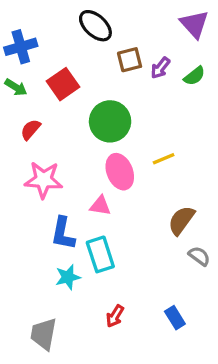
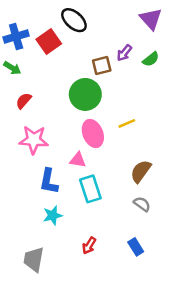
brown square: (130, 60) -> (102, 65), moved
red square: (63, 84) -> (49, 42), moved
cyan rectangle: (100, 254) -> (90, 189), moved
gray semicircle: (199, 256) -> (142, 204), moved

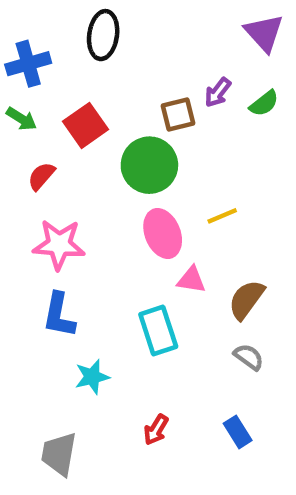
black ellipse: (74, 20) -> (103, 35), moved, turned 56
red square: (49, 42) -> (85, 125), moved
pink triangle: (78, 160) -> (191, 280), moved
blue L-shape: (49, 181) -> (59, 315), moved

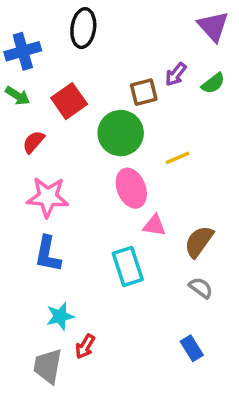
yellow line: (222, 216) -> (178, 158), moved
cyan star: (92, 377) -> (60, 316), moved
red arrow: (156, 430) -> (85, 347), moved

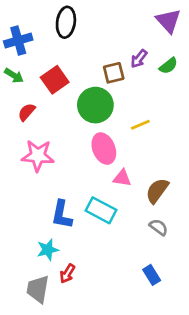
blue L-shape: (48, 254) -> (62, 215), moved
cyan rectangle: (128, 266) -> (101, 210), turned -44

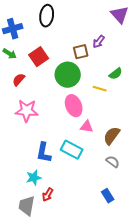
green semicircle: (168, 66) -> (116, 74), moved
yellow line: (140, 125) -> (100, 89), turned 40

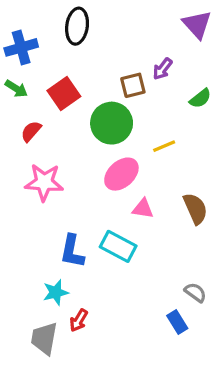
green semicircle: (116, 74) -> (200, 98), moved
yellow line: (100, 89) -> (164, 146), turned -40
pink ellipse: (74, 106) -> (121, 174), turned 70
brown semicircle: (112, 136) -> (195, 209), moved, turned 120
gray semicircle: (113, 162) -> (195, 292), moved

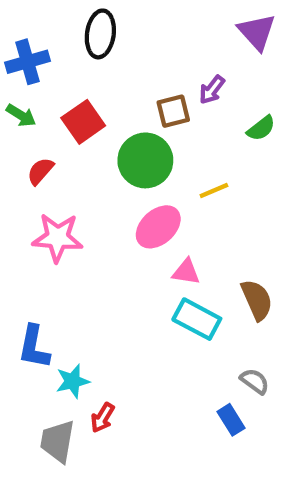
brown semicircle: (195, 209) -> (257, 300), moved
cyan rectangle: (118, 246) -> (197, 319), moved
blue L-shape: (72, 251) -> (34, 347), moved

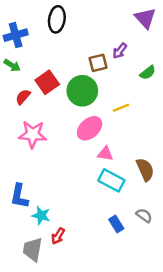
red square: (83, 122) -> (47, 82), moved
cyan star: (72, 381) -> (41, 215), turned 30
blue rectangle: (231, 420) -> (116, 224), moved

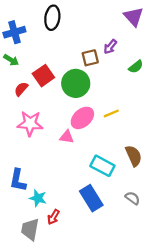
yellow line: (121, 108) -> (111, 113), moved
pink triangle: (105, 154) -> (67, 137), moved
blue rectangle: (116, 224) -> (91, 198), moved, size x1.6

